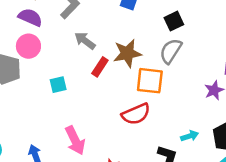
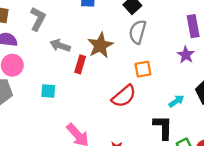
orange square: (150, 81) -> (143, 69), moved, size x0.7
cyan square: (58, 85) -> (48, 91), turned 35

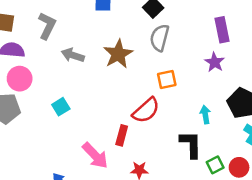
red rectangle: (80, 64) -> (122, 135), moved
cyan square: (48, 91) -> (61, 107), turned -35
cyan arrow: (176, 101) -> (205, 115), turned -63

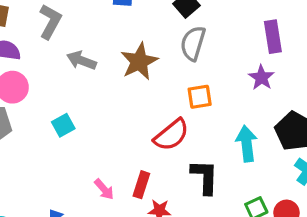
cyan arrow: (205, 115) -> (247, 144), size x1.5
red rectangle: (122, 135) -> (141, 185), moved
black L-shape: (191, 144) -> (205, 177), moved
pink arrow: (95, 155) -> (104, 189), size x0.6

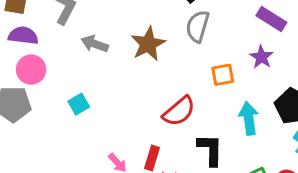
purple rectangle: (273, 37) -> (271, 19), turned -48
orange square: (200, 97) -> (223, 75), moved

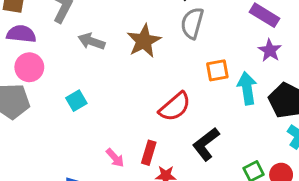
purple star: (261, 57) -> (270, 50), moved
cyan arrow: (249, 118) -> (247, 88), moved
black L-shape: (210, 150) -> (206, 144), turned -128

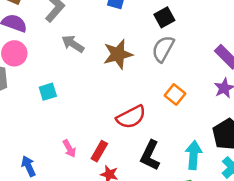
orange square: (217, 70) -> (175, 94), turned 36
cyan arrow: (247, 88) -> (194, 155), moved
black L-shape: (206, 144) -> (150, 155), turned -40

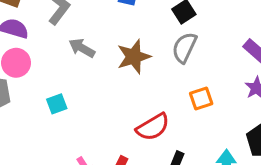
orange square: (175, 94) -> (201, 99), turned 36

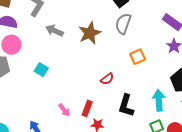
cyan square: (57, 104) -> (41, 70), turned -32
red semicircle: (153, 127) -> (107, 79), size x0.6

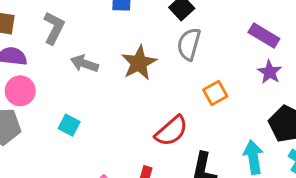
red semicircle: (107, 79) -> (171, 131), size x1.6

